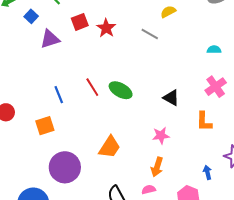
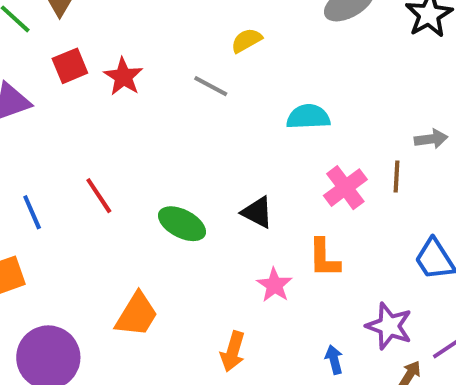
cyan semicircle: (214, 50) -> (308, 117), moved, size x1.5
green ellipse: (121, 90) -> (182, 224), moved
pink star: (161, 136) -> (274, 285), moved, turned -30

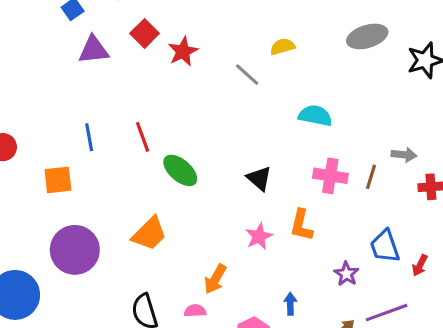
red square: (70, 66) -> (145, 33), turned -36
pink cross: (345, 188) -> (330, 176), turned 32
green ellipse: (182, 224) -> (180, 170), moved
purple star: (389, 326) -> (346, 274), moved, size x0.7

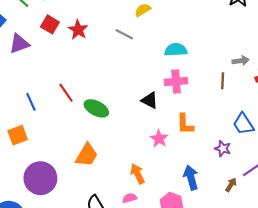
pink cross: (330, 176) -> (176, 82), moved
orange arrow: (215, 279) -> (137, 174), turned 138
blue arrow: (290, 304) -> (191, 177), size x1.6

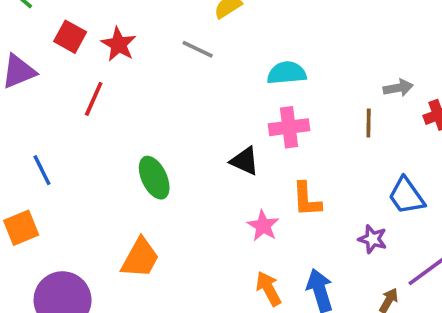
red line: (66, 93) -> (94, 99), moved, turned 60
green ellipse: (96, 108) -> (154, 178), turned 40
orange arrow: (137, 174) -> (269, 289), moved

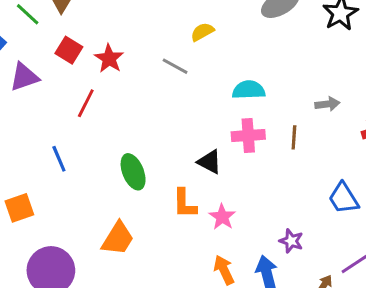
gray arrow: (398, 88) -> (327, 104), moved
brown line: (369, 123) -> (294, 137), moved
blue line: (42, 170) -> (59, 159), moved
orange L-shape: (307, 199) -> (185, 204), moved
purple star: (373, 239) -> (291, 241), moved

